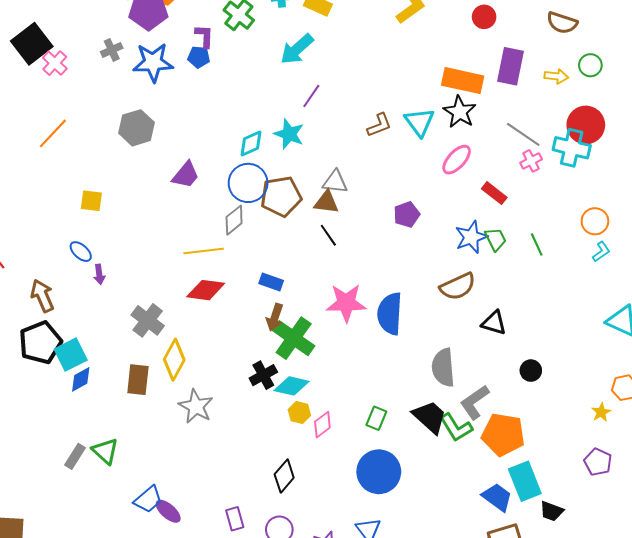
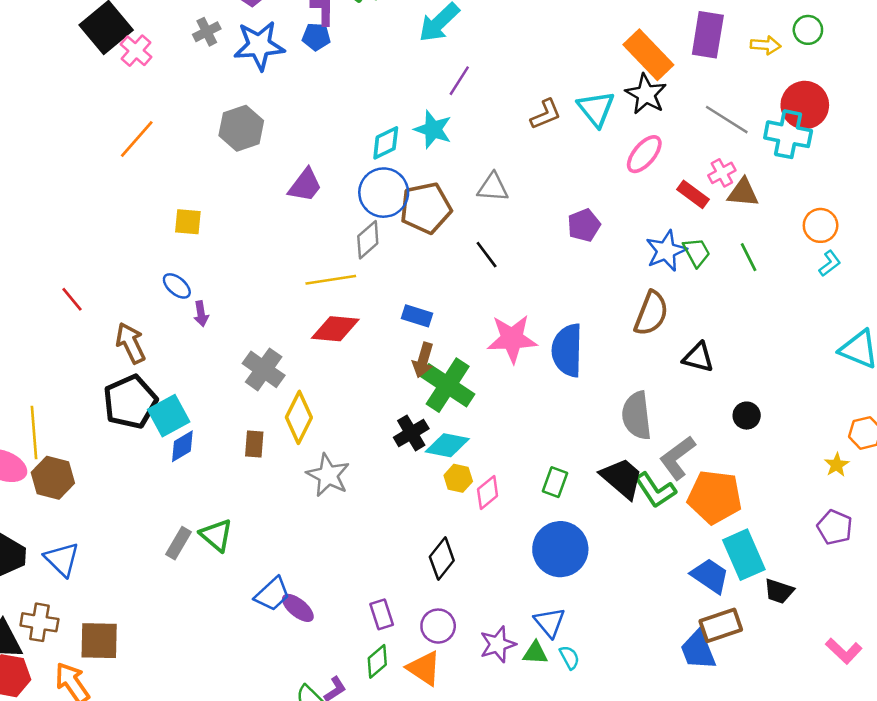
orange rectangle: (463, 81) -> (648, 55), turned 36
pink cross: (531, 161) -> (722, 173), moved
brown triangle: (326, 202) -> (743, 193), moved
brown semicircle: (458, 287) -> (651, 313), turned -42
brown rectangle: (138, 380) -> (254, 444), size x0.7

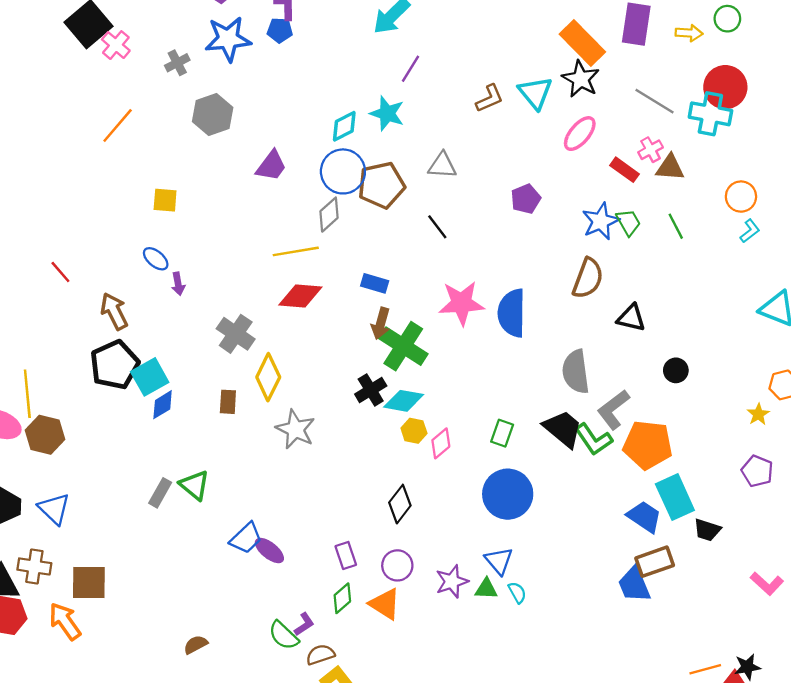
gray cross: (207, 32) -> (177, 63), moved

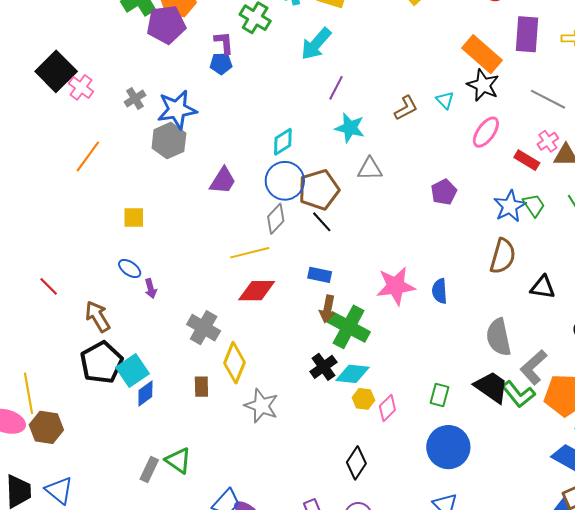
blue star: (228, 39) -> (177, 110), moved
cyan triangle: (535, 93) -> (445, 100), size x0.6
cyan star: (387, 113) -> (350, 128), moved
black line: (437, 227) -> (322, 222), moved
blue semicircle: (512, 313) -> (440, 291), size x0.6

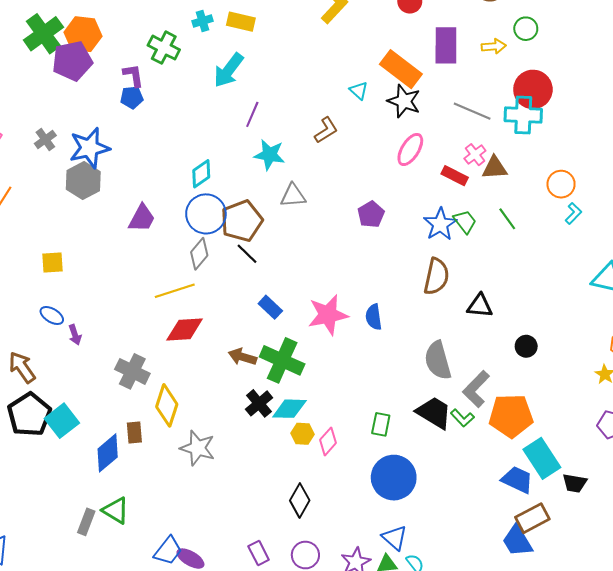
cyan triangle: (445, 100) -> (359, 91), moved
blue rectangle: (320, 275) -> (270, 307), moved, turned 35
brown arrow: (328, 309) -> (242, 357), moved, turned 100
blue diamond: (145, 394) -> (108, 453), moved, size x1.4
green L-shape: (518, 394) -> (462, 418), size x0.7

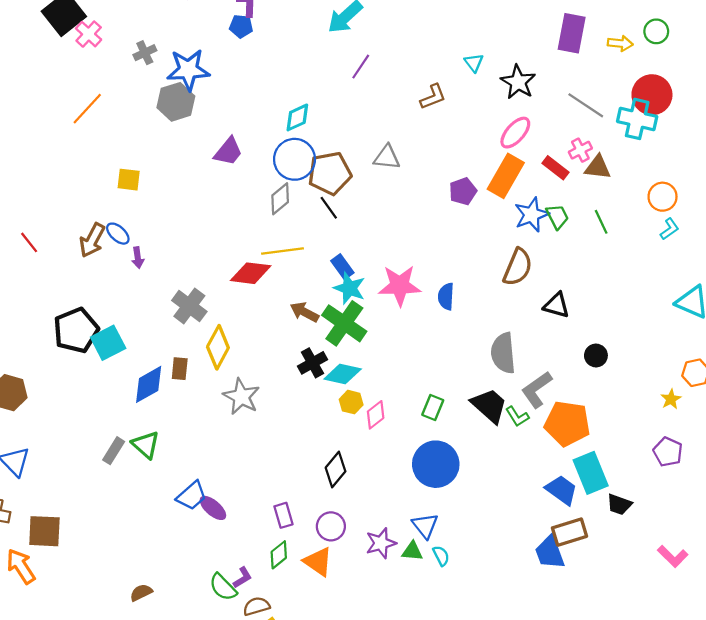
orange rectangle: (401, 69) -> (506, 176), moved, turned 72
cyan star: (269, 155) -> (350, 288), moved
yellow line: (175, 291) -> (283, 251), moved
brown arrow: (22, 367) -> (92, 240), moved, turned -128

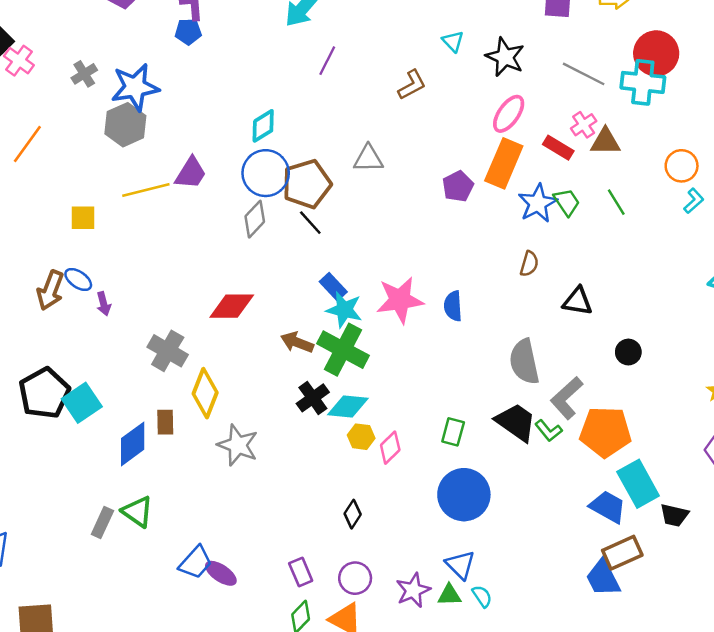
yellow line: (283, 251) -> (146, 190), moved
brown semicircle: (518, 267) -> (529, 264), size x0.6
black diamond: (335, 470) -> (353, 514), size x0.7

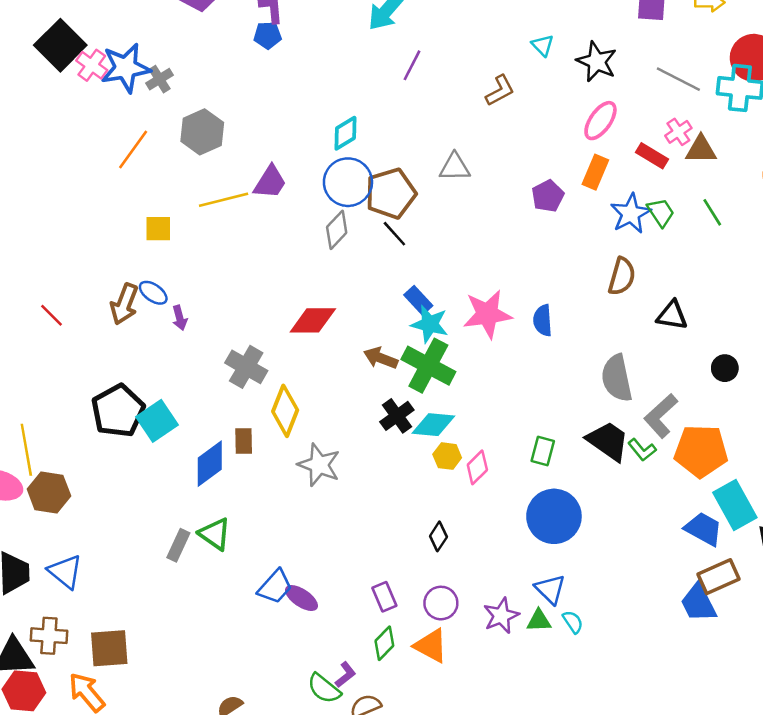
blue star: (135, 87) -> (126, 68), moved
orange line: (27, 144) -> (133, 150), moved
orange rectangle: (504, 163) -> (595, 172), size x0.7
brown semicircle: (529, 264) -> (622, 276), size x1.4

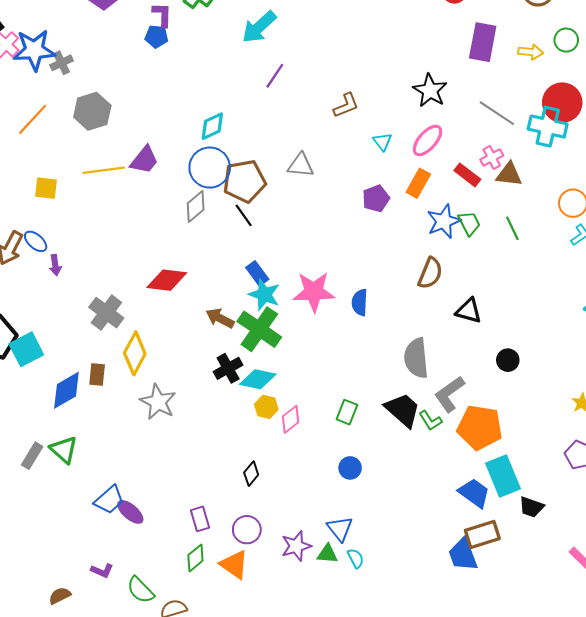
cyan triangle: (543, 45) -> (382, 142), moved
blue circle: (554, 516) -> (350, 468), size x0.5
purple L-shape: (345, 675) -> (102, 571), moved, turned 55

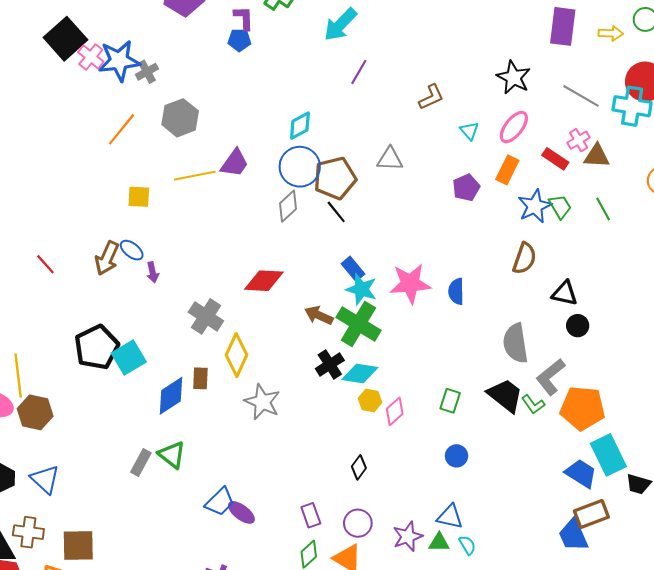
black circle: (508, 360) -> (578, 326), moved
blue triangle: (340, 529) -> (450, 517), turned -36

